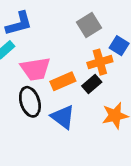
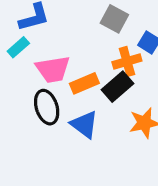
gray square: (89, 25) -> (114, 19), turned -30
black rectangle: (92, 84) -> (118, 87), size x1.4

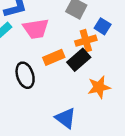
pink trapezoid: (53, 69) -> (36, 29), moved
blue triangle: (84, 124) -> (66, 118), moved

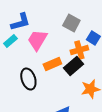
pink trapezoid: (36, 29) -> (37, 40), turned 130

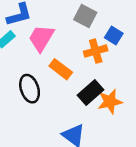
orange rectangle: (52, 64) -> (61, 69), turned 60
black rectangle: (73, 66) -> (90, 93), moved

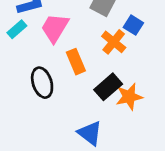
orange cross: (96, 51) -> (114, 42), turned -35
orange rectangle: (61, 69) -> (76, 62), turned 30

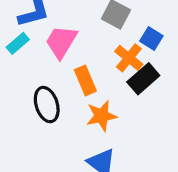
black rectangle: (108, 87) -> (143, 79), moved
orange star: (129, 97) -> (101, 116), moved

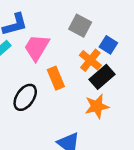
black ellipse: (47, 105) -> (25, 97), turned 52
orange star: (101, 116) -> (97, 106), moved

